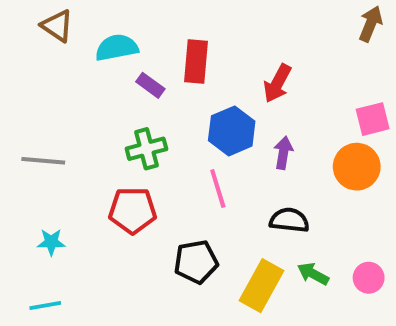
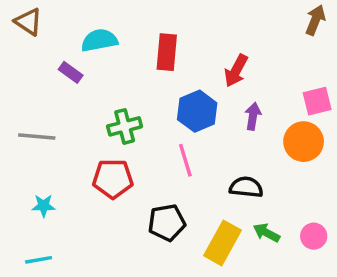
brown triangle: (57, 26) -> (28, 22), moved
purple rectangle: (150, 85) -> (71, 72), moved
purple arrow: (283, 153) -> (253, 116), moved

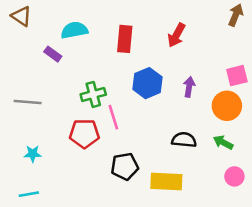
red arrow: (236, 71) -> (176, 35), moved
pink line: (185, 160) -> (113, 117), moved
green arrow: (266, 233) -> (223, 142), moved
yellow rectangle: (223, 243) -> (166, 181), turned 64

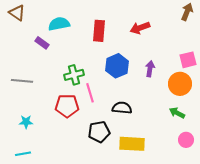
red arrow: (176, 35) -> (140, 28), turned 42
black semicircle: (184, 140) -> (122, 108), moved

